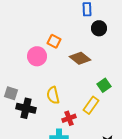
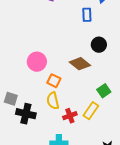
black circle: (99, 28) -> (99, 45), moved
orange square: (54, 41) -> (54, 81), moved
red cross: (69, 118) -> (70, 116), moved

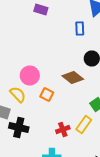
yellow semicircle: (53, 101) -> (18, 94), moved, turned 150

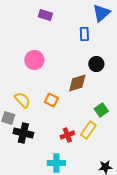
pink circle: (30, 76) -> (34, 60), moved
brown diamond: (73, 78) -> (77, 83), turned -55

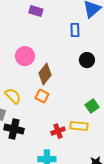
brown diamond: (77, 83) -> (45, 74), moved, turned -35
yellow rectangle: (88, 130) -> (79, 126), turned 60

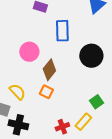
blue rectangle: (75, 30) -> (62, 31), moved, size x1.5
black circle: (87, 60) -> (91, 56), size x1.5
yellow rectangle: (79, 126) -> (83, 122), turned -54

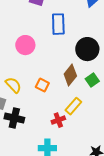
brown diamond: (49, 70) -> (70, 75), moved
green square: (96, 102) -> (92, 80), moved
yellow rectangle: (83, 122) -> (73, 106), moved

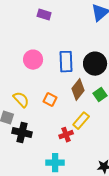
blue rectangle: (58, 24) -> (66, 62), moved

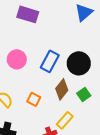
purple rectangle: (44, 15) -> (28, 14), size x1.5
blue rectangle: (66, 62) -> (50, 61), turned 30

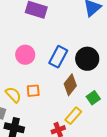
green square: (84, 94) -> (93, 98), moved
orange square: (34, 99) -> (33, 91), moved, turned -32

